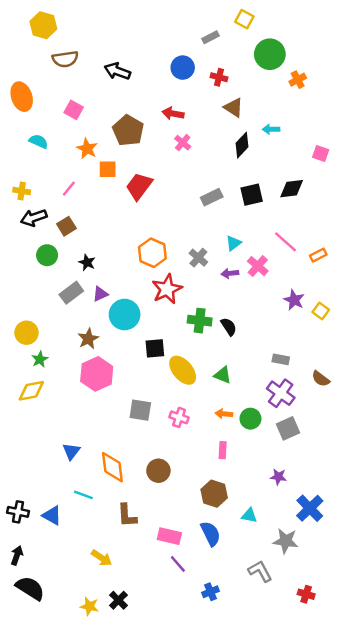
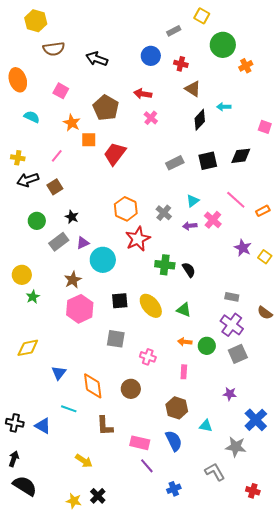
green circle: (47, 255) -> (37, 221), moved
black square: (155, 348) -> (120, 301), moved
yellow diamond: (31, 391) -> (28, 348), moved
pink cross: (179, 417) -> (148, 357), moved

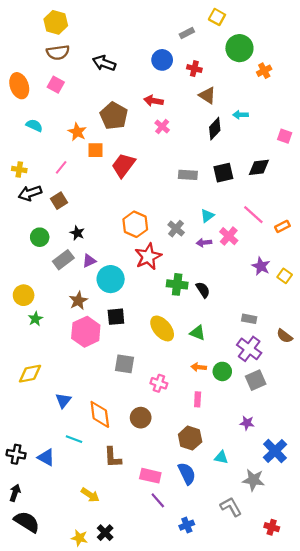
yellow hexagon: (36, 21) -> (56, 22), moved
pink square: (61, 91) -> (56, 85), moved
gray rectangle: (175, 163) -> (188, 175), turned 30
black square: (120, 301) -> (116, 317), moved

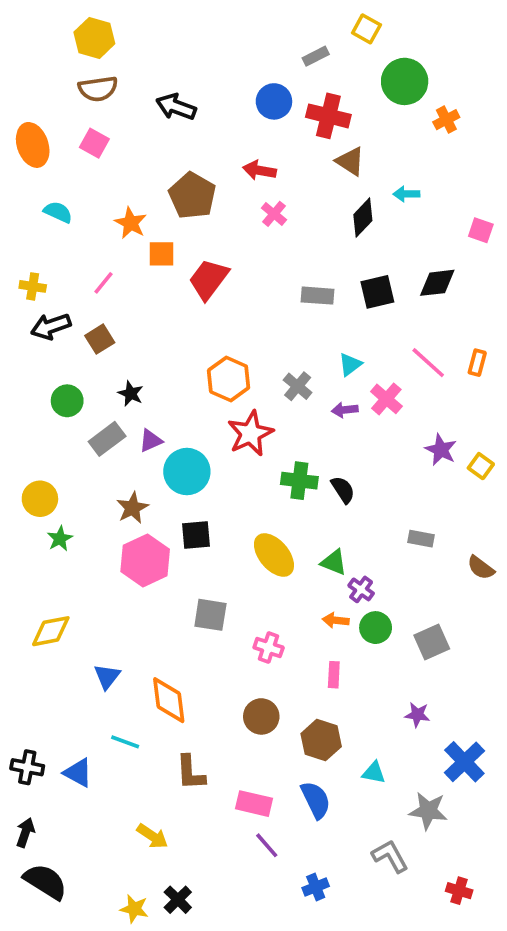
red cross: (194, 69) -> (328, 116), size x1.6
orange rectangle: (282, 226) -> (477, 363), moved, turned -48
purple cross: (249, 349) -> (361, 589), moved, size x0.6
brown circle: (141, 418) -> (261, 716), moved

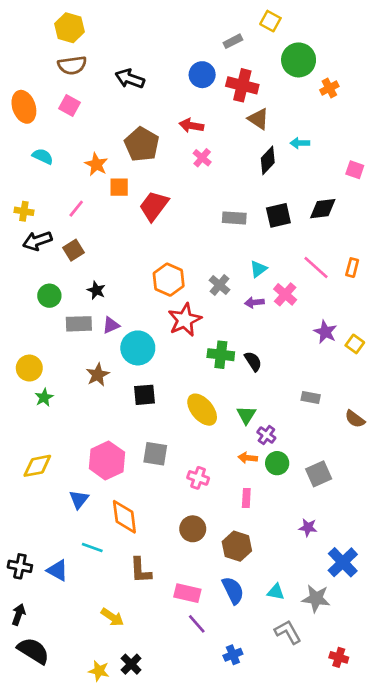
gray rectangle: (107, 439) -> (79, 324), turned 35
pink hexagon: (145, 560) -> (107, 460), moved
green triangle: (334, 562) -> (246, 415), turned 40
cyan triangle: (374, 773) -> (276, 592), moved

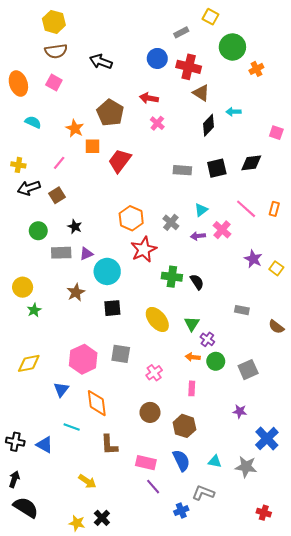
pink cross: (198, 478) -> (154, 373), turned 35
gray L-shape: (288, 632) -> (203, 493), moved, turned -40

